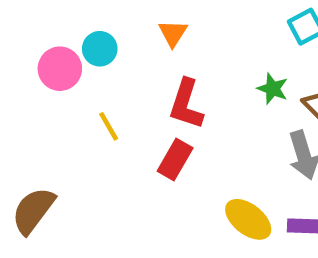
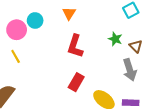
yellow line: (109, 126) -> (16, 56), moved
red rectangle: (175, 160) -> (76, 82), moved

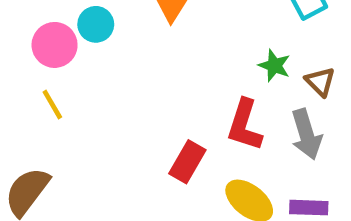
red L-shape: (75, 46) -> (245, 125), moved

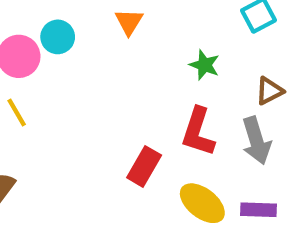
green star: (274, 66) -> (205, 65), moved
brown triangle: (320, 82) -> (269, 91), turned 48

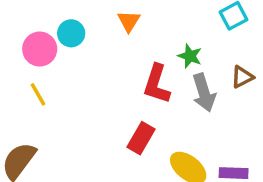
red L-shape: (198, 132) -> (157, 84), moved
gray arrow: (256, 141) -> (204, 93), moved

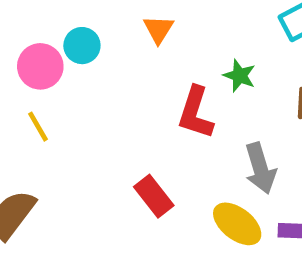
gray arrow: (204, 93) -> (260, 168), moved
red rectangle: (141, 138) -> (154, 196), moved, turned -68

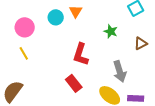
cyan circle: (82, 46) -> (56, 17), moved
red L-shape: (195, 113) -> (81, 54), moved

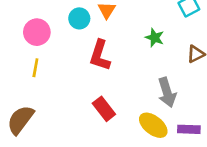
yellow line: (24, 53) -> (35, 68), turned 40
red L-shape: (81, 54) -> (100, 55), moved

